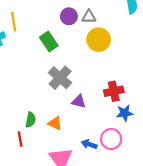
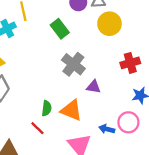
red cross: (114, 91) -> (130, 63), moved
orange triangle: (55, 123) -> (71, 110), size x1.5
red line: (20, 139) -> (37, 128), turned -32

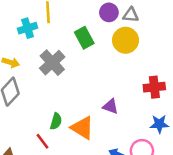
yellow circle: (109, 24) -> (126, 40), moved
gray cross: (73, 64) -> (52, 63), moved

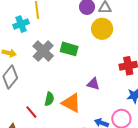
green rectangle: (84, 38) -> (69, 49), moved, turned -42
red line: (43, 141) -> (31, 112), moved

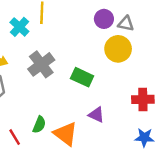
cyan cross: (21, 24) -> (19, 27), turned -35
green rectangle: (69, 49) -> (82, 77), moved

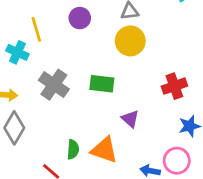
purple circle: (104, 19) -> (80, 18), moved
purple triangle: (96, 115) -> (130, 119), turned 35

